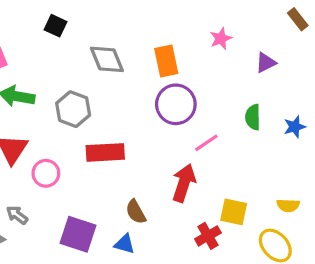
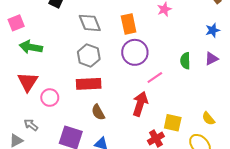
purple triangle: (266, 63) -> (212, 59), moved
gray hexagon: (73, 109) -> (89, 55), moved
blue star: (295, 127) -> (213, 30), moved
yellow semicircle: (288, 205) -> (208, 119), turned 48
brown semicircle: (136, 212) -> (98, 112), moved

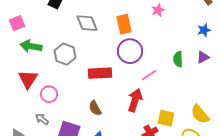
gray hexagon: (89, 55) -> (65, 54), moved
red rectangle: (89, 84) -> (100, 73), moved
yellow semicircle: (208, 119) -> (200, 114), size x1.5
gray arrow: (31, 125) -> (42, 119), moved

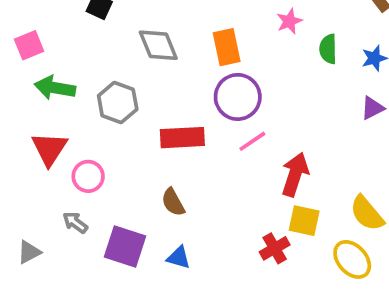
green semicircle: (178, 59) -> (328, 49), moved
pink line: (149, 75) -> (252, 141), moved
red arrow: (135, 100) -> (295, 175), moved

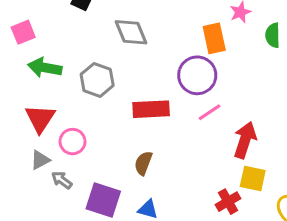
orange rectangle: (227, 47) -> (214, 38), moved
brown semicircle: (173, 202) -> (143, 163), turned 50
gray triangle: (29, 252) -> (40, 160), moved

